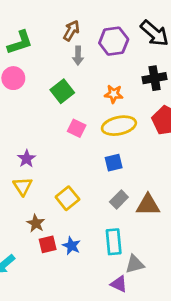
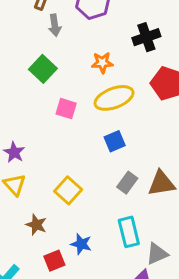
red square: (48, 244) -> (54, 261), moved

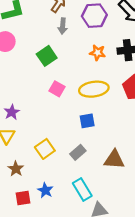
orange star: (102, 63) -> (98, 53), moved
gray rectangle: (127, 183) -> (78, 152), moved
cyan rectangle: (129, 232) -> (82, 189), turned -30

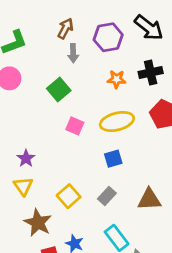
brown star: (16, 169) -> (38, 223), size x1.5

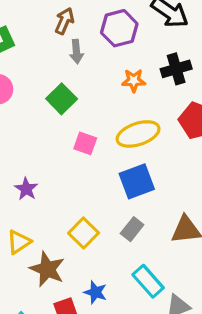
blue square: (113, 159) -> (137, 181), size x1.5
yellow triangle: (23, 186) -> (19, 242), moved, turned 36

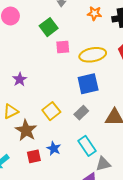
orange star: (134, 81) -> (94, 13), moved
pink square: (85, 143) -> (63, 47), moved, turned -32

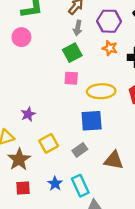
green square: (49, 27) -> (72, 53), moved
purple star: (20, 79) -> (28, 114), moved
blue star: (54, 148) -> (55, 184), moved

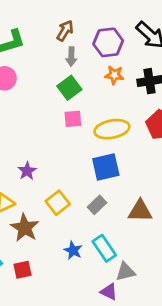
red square: (23, 188) -> (22, 270), moved

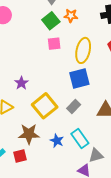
orange star: (114, 75) -> (71, 16), moved
yellow ellipse: (112, 129) -> (83, 50), turned -65
yellow square: (58, 203) -> (45, 106), size x1.4
brown star: (25, 228) -> (29, 134), moved, turned -30

